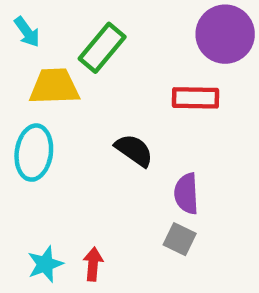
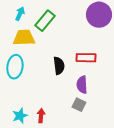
cyan arrow: (27, 32) -> (20, 14), moved, turned -120
red rectangle: (196, 98) -> (86, 58), moved
black semicircle: (134, 150) -> (59, 66), turned 48

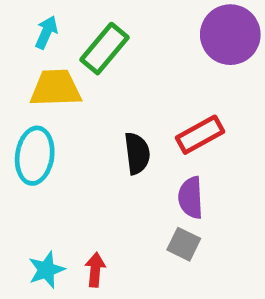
red rectangle: (86, 58) -> (200, 135), turned -30

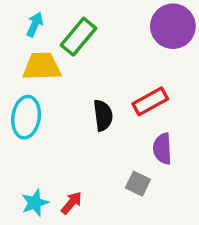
purple semicircle: (191, 198) -> (162, 149), moved
red arrow: (95, 270) -> (72, 203), turned 35

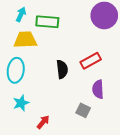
green rectangle: (79, 37) -> (47, 22), turned 55
cyan star: (35, 203) -> (21, 103), moved

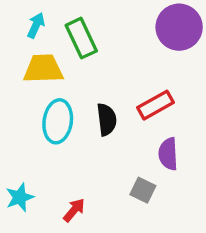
green rectangle: (47, 22) -> (81, 38), turned 60
cyan ellipse: (16, 70) -> (58, 121), moved
cyan star: (21, 103) -> (20, 197), moved

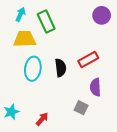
purple circle: (179, 27) -> (102, 15), size x0.7

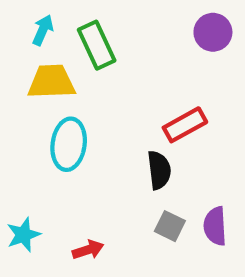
black semicircle: (61, 68) -> (159, 170), moved
purple semicircle: (95, 87) -> (215, 226), moved
red arrow: (42, 119) -> (88, 250), turned 32

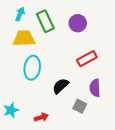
purple circle: (213, 32) -> (78, 23), moved
black semicircle: (159, 170) -> (61, 86), moved, turned -126
purple semicircle: (215, 226) -> (95, 88), moved

